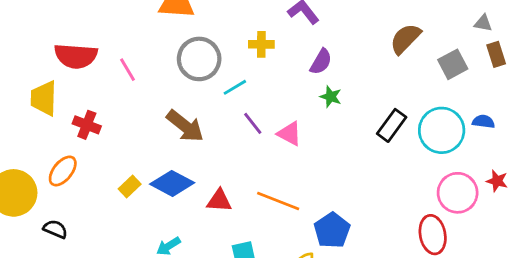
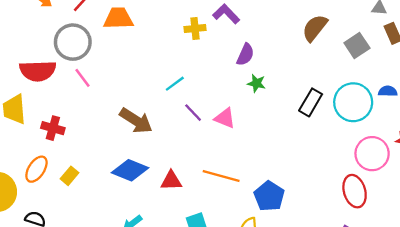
yellow cross: (261, 44) -> (195, 29), moved
gray circle: (199, 59) -> (73, 42), moved
yellow rectangle: (130, 186) -> (69, 176), moved

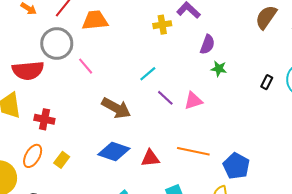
pink line: (83, 78) -> (86, 66), moved
black rectangle: (311, 102) -> (267, 82), size x0.6
pink triangle: (225, 118) -> (193, 101), turned -36

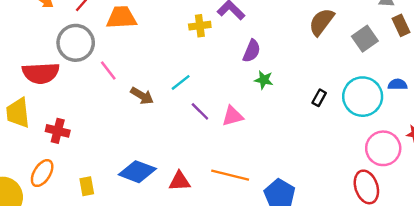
brown arrow: (116, 108) -> (142, 96), moved, size x0.7
yellow rectangle: (62, 160) -> (87, 186), moved, turned -49

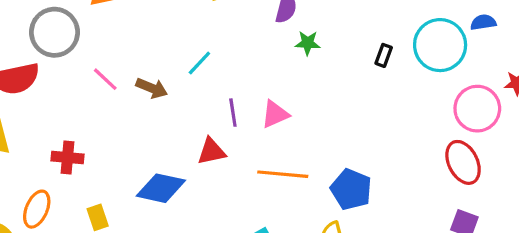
pink line: (108, 70) -> (105, 79), moved
purple line: (200, 111) -> (233, 113), moved, turned 45
pink triangle: (232, 116) -> (275, 114), moved
red cross: (58, 131) -> (67, 158), moved
red triangle: (180, 181) -> (212, 151), moved

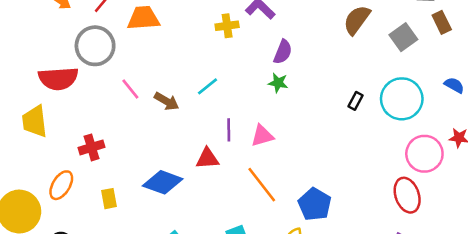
blue semicircle: (483, 22) -> (454, 85), moved, turned 30
green star: (308, 43) -> (278, 83), moved
red cross: (67, 158) -> (91, 147), turned -30
orange line: (283, 174) -> (262, 185), turned 39

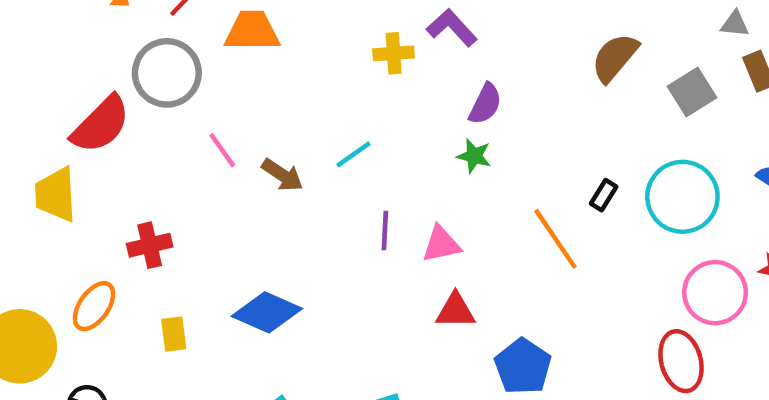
red semicircle: (58, 79) -> (101, 124), turned -45
red triangle: (207, 158) -> (456, 311), moved
orange line: (262, 185) -> (555, 239), moved

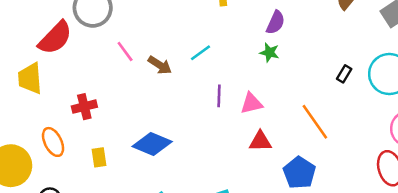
orange line: (555, 239) -> (315, 122), moved
orange ellipse: (94, 306) -> (53, 142), turned -60

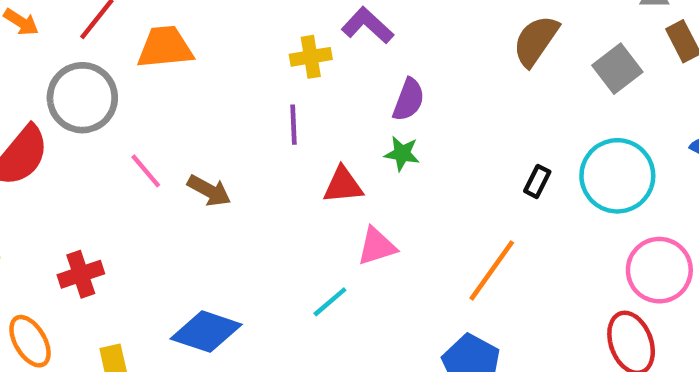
cyan line: (200, 53) -> (330, 302), moved
purple line: (219, 96) -> (293, 125), moved
orange line: (315, 122) -> (492, 270), turned 75
red triangle: (260, 141) -> (343, 185), moved

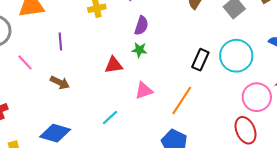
purple line: (293, 125) -> (60, 41), moved
black rectangle: (537, 181) -> (200, 60), size x1.5
brown arrow: (209, 191) -> (60, 83), moved
pink triangle: (377, 246) -> (144, 91), moved

